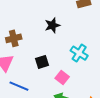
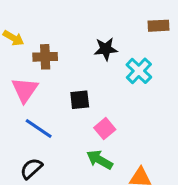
cyan cross: (79, 53) -> (139, 71), moved

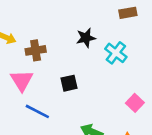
pink square: (105, 129) -> (135, 103), moved

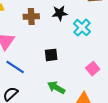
brown cross: (36, 50) -> (31, 16), moved
black square: (69, 83) -> (51, 55), moved

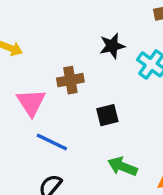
brown cross: (31, 16) -> (70, 80), moved

